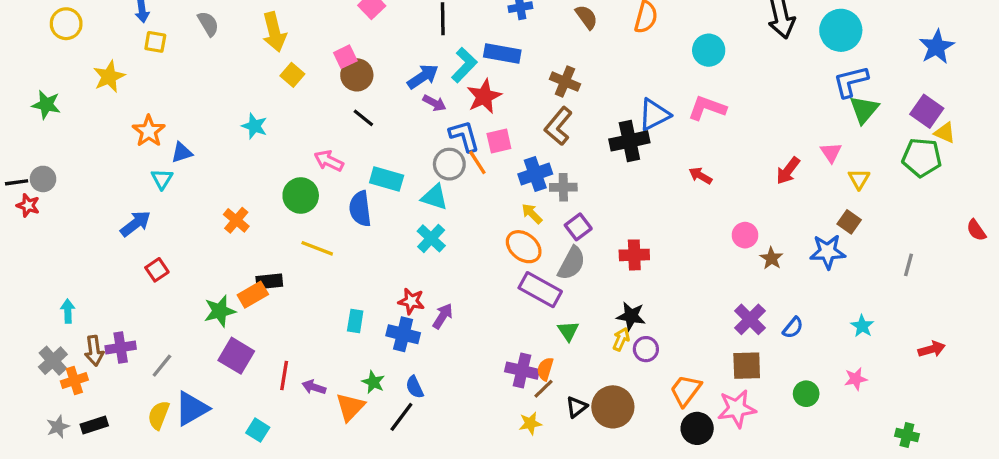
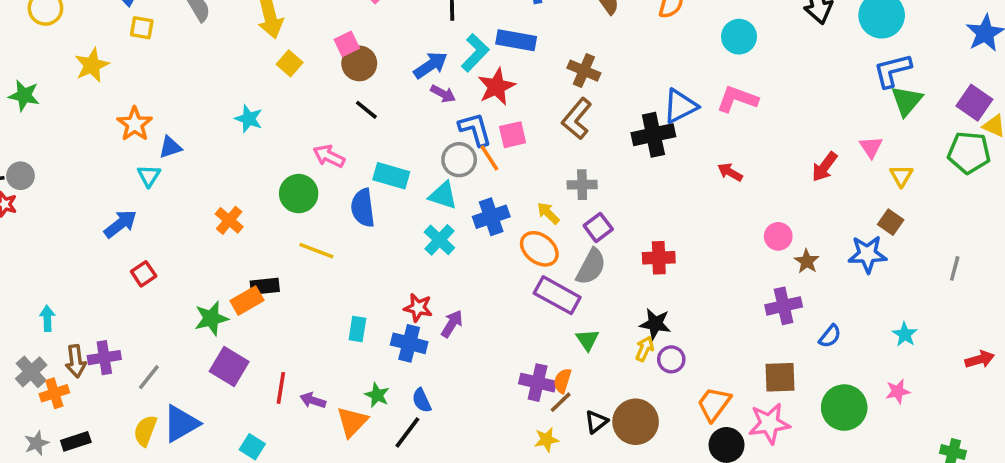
blue cross: (535, 174) -> (491, 217), moved
purple cross: (750, 319) -> (784, 306), moved, turned 32
green circle: (806, 394) -> (844, 408), size x1.6

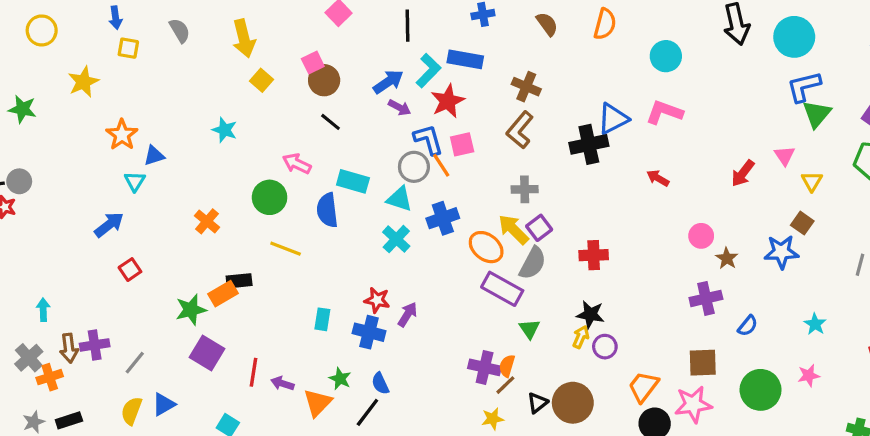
yellow arrow: (548, 213) -> (513, 229), moved, size x1.5
blue triangle: (181, 424) -> (164, 404), size x0.7

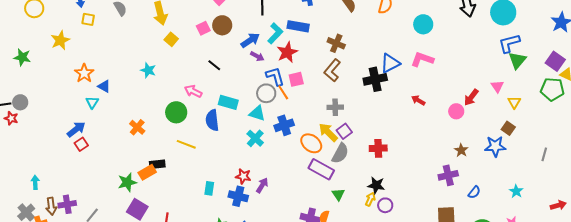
brown circle: (324, 80) -> (222, 25), moved
blue triangle: (154, 156) -> (104, 86), turned 48
pink circle: (701, 236) -> (456, 111), moved
red square: (130, 270) -> (81, 144), moved

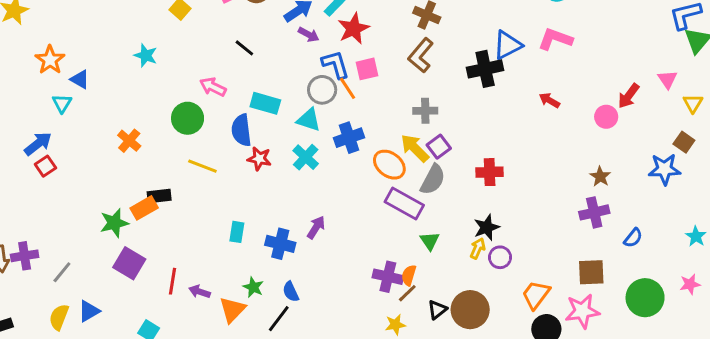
brown star: (461, 150) -> (600, 177), moved
red star: (243, 176) -> (259, 159), moved
black star: (376, 185) -> (487, 227), turned -30

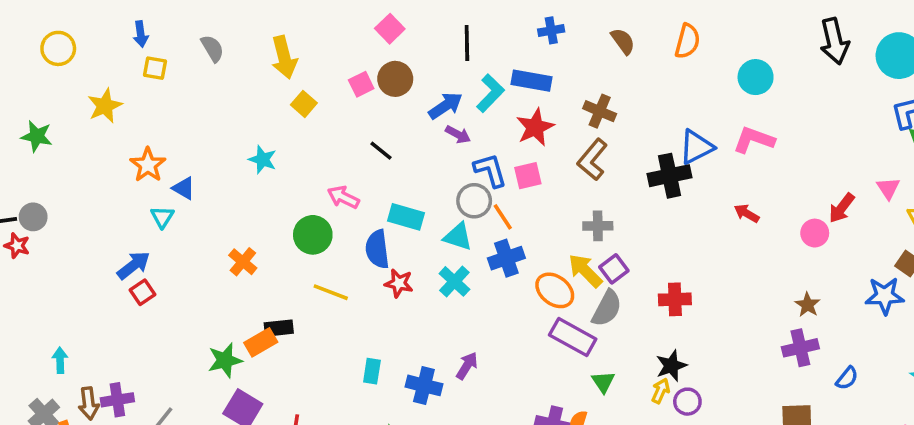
red star: (353, 29) -> (535, 127), moved
orange line: (348, 88) -> (503, 217), moved

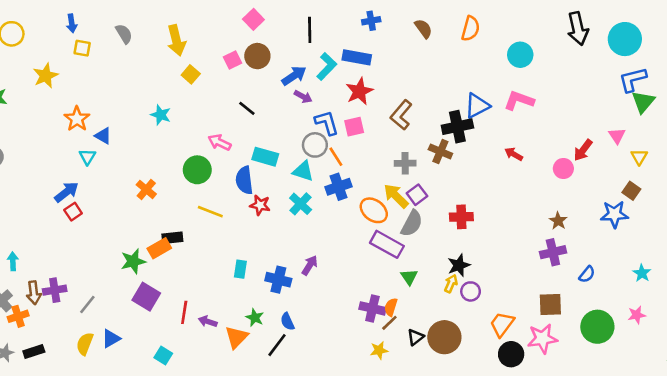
brown cross: (600, 111) -> (440, 152), moved

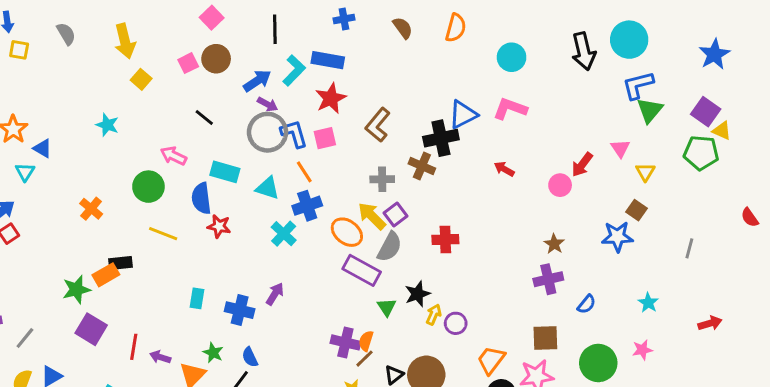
black arrow: (578, 29) -> (584, 51), moved
gray circle: (315, 145) -> (268, 132), moved, size x1.4
cyan cross: (301, 204) -> (284, 234), moved
black star: (459, 265) -> (417, 294), moved

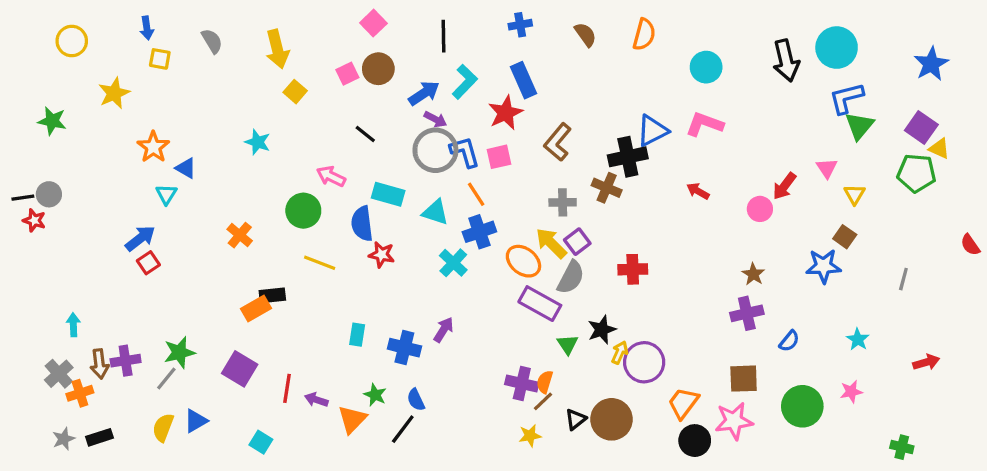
blue rectangle: (328, 60) -> (523, 80), moved, turned 56
green star: (76, 289) -> (179, 352), moved
purple circle: (456, 323) -> (644, 362), size x1.6

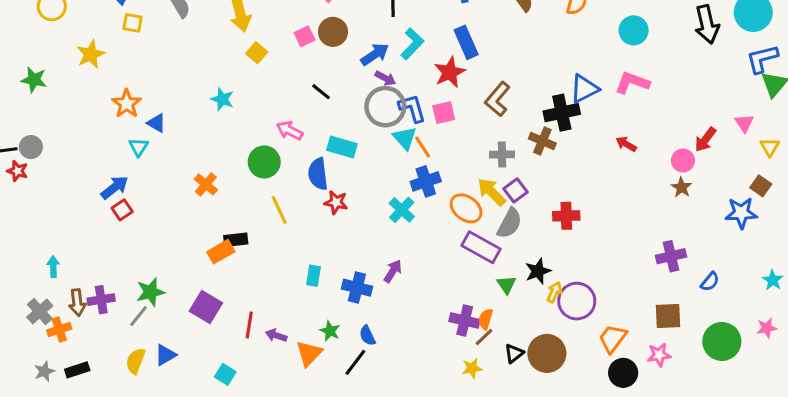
cyan triangle: (435, 212) -> (405, 138), moved, turned 30
yellow line: (320, 263) -> (279, 210), turned 44
brown star: (753, 274) -> (681, 187), moved
pink star: (734, 421) -> (659, 355), size x0.7

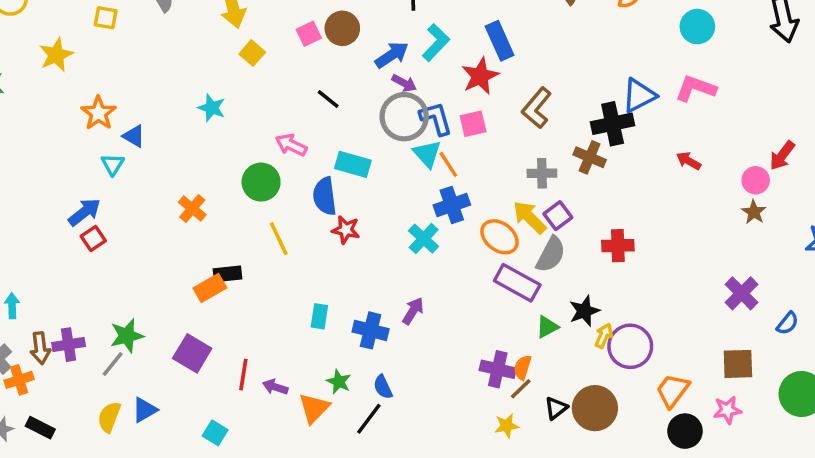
purple cross: (671, 256) -> (742, 293), turned -32
green triangle: (506, 285) -> (547, 327), turned 36
black rectangle: (77, 370) -> (40, 428), turned 45

